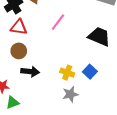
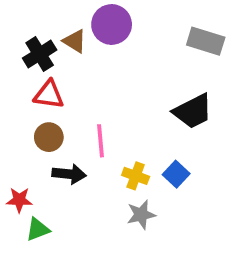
pink line: (58, 22) -> (100, 141), moved, turned -42
black trapezoid: (99, 37) -> (193, 111), turned 130

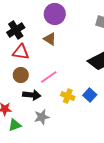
brown triangle: (75, 41) -> (50, 39), moved
pink line: (100, 141) -> (49, 77), turned 60
gray star: (141, 215) -> (42, 117), moved

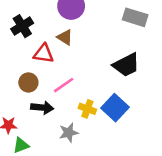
red triangle: (21, 52) -> (43, 54), moved
blue square: (90, 95) -> (115, 108), size x1.5
gray star: (42, 117) -> (69, 133), moved

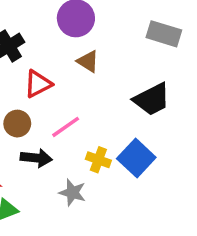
brown triangle: (65, 37) -> (88, 61), moved
red triangle: (43, 54) -> (38, 84), turned -35
gray star: (69, 133) -> (72, 193), turned 30

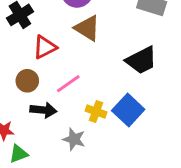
brown triangle: (88, 61) -> (87, 28), size x1.4

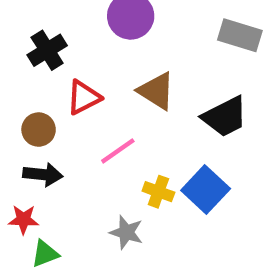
brown triangle: (87, 28) -> (156, 91), moved
brown circle: (27, 81) -> (39, 130), moved
black arrow: (43, 110) -> (43, 175), moved

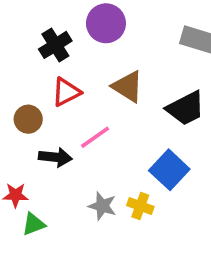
black cross: (47, 50) -> (55, 45), moved
black arrow: (43, 175) -> (55, 157), moved
yellow cross: (158, 192) -> (140, 206), moved

